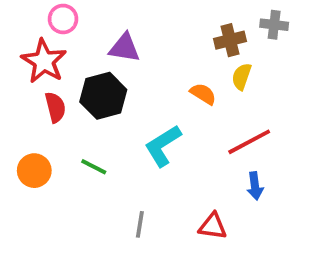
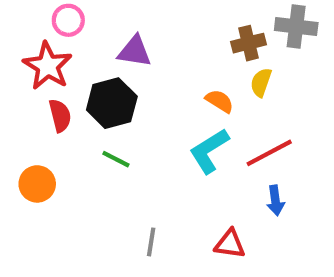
gray cross: (274, 25) -> (296, 26), size x1.4
cyan L-shape: (163, 146) -> (209, 151), moved
green line: (94, 167) -> (116, 159), moved

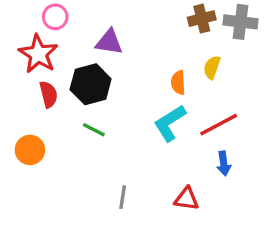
brown cross: (248, 43) -> (202, 19), moved
orange semicircle: (219, 101) -> (178, 83), turned -125

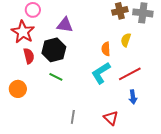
red triangle: (187, 199) -> (111, 118), turned 35

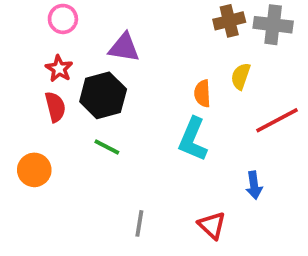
red star: (23, 32) -> (59, 69), moved, size x0.6
cyan L-shape: (101, 73) -> (193, 139), turned -35
red line: (130, 74) -> (277, 120), moved

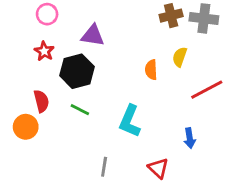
red semicircle: (55, 107) -> (41, 101), moved
cyan L-shape: (193, 139) -> (130, 121), moved

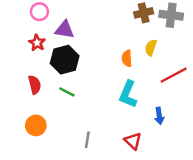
purple triangle: (93, 36) -> (65, 30), moved
cyan L-shape: (130, 121) -> (128, 94), moved
orange circle: (26, 127) -> (36, 125), moved

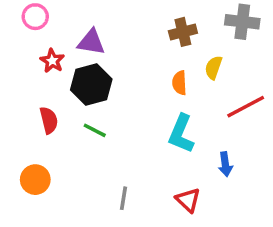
pink circle: (39, 12) -> (35, 17), moved
brown cross: (144, 13) -> (183, 32), moved
orange circle: (36, 125) -> (35, 180), moved

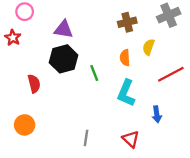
gray cross: (242, 22) -> (169, 15), turned -30
red star: (52, 61) -> (13, 38), moved
green line: (95, 130) -> (94, 73), moved, turned 42

